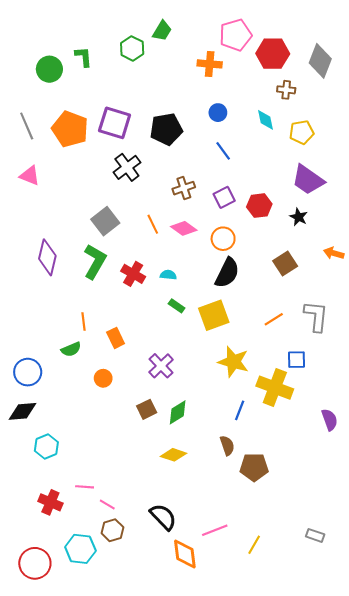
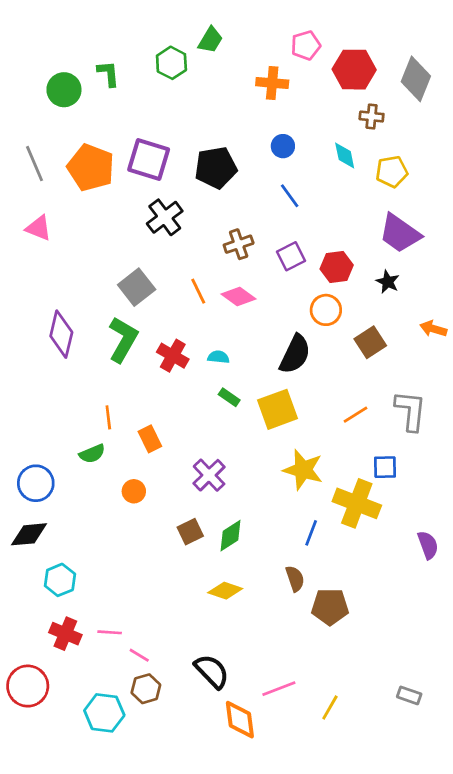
pink pentagon: (236, 35) -> (306, 45), size x0.7
orange circle: (223, 239) -> (326, 310), moved
red cross: (50, 502) -> (65, 634), moved
red circle: (35, 563) -> (28, 686), moved

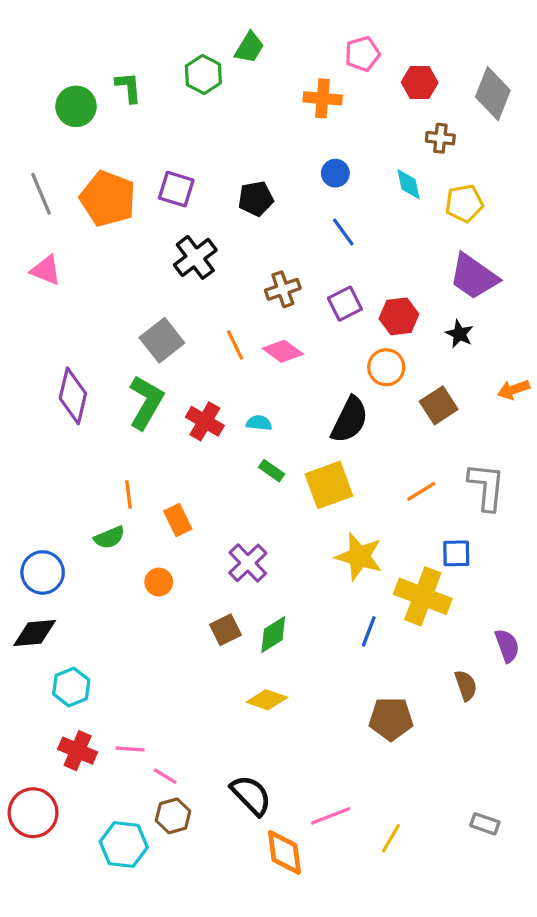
red hexagon: (354, 70) -> (420, 82), size x0.7
purple square: (149, 160) -> (176, 189), size x0.7
black pentagon: (216, 168) -> (256, 199), size x0.7
orange arrow: (433, 329) -> (513, 390), turned -35
brown semicircle: (295, 579) -> (466, 685), moved

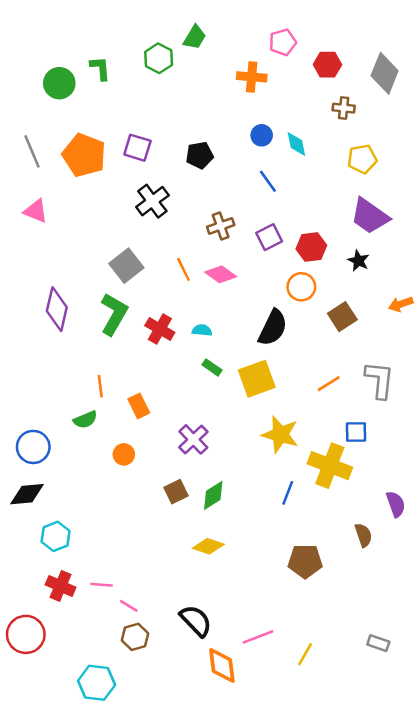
cyan diamond: (408, 184) -> (296, 144), moved
cyan hexagon: (124, 845) -> (97, 683), moved

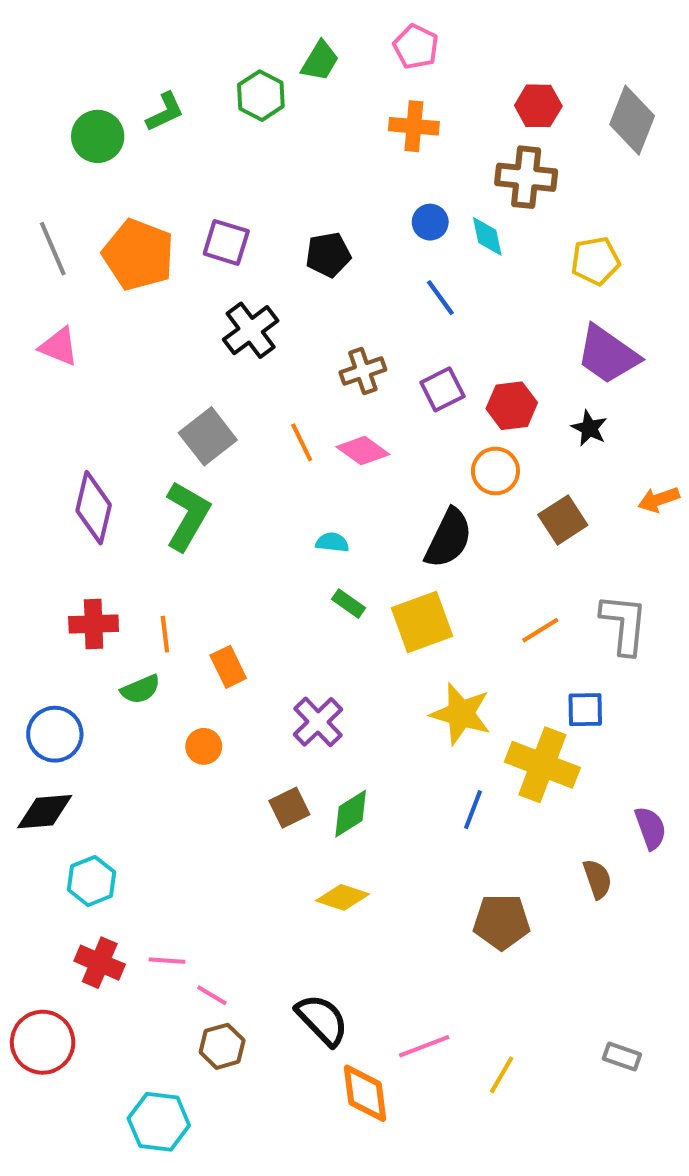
pink pentagon: (283, 42) -> (416, 47), moved, turned -30
green L-shape: (100, 68) -> (165, 112), turned 70
brown cross: (344, 108) -> (526, 177), moved, size x1.6
red cross: (160, 329) -> (94, 624), moved, turned -32

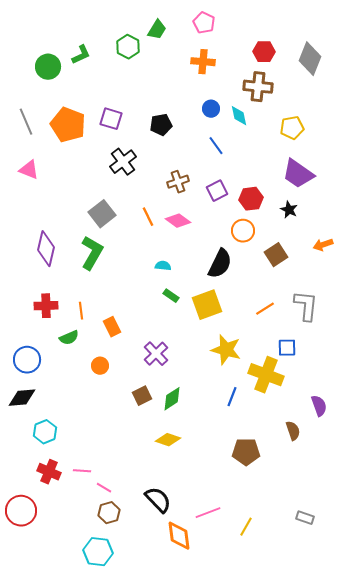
cyan hexagon: (159, 1122) -> (98, 552), moved

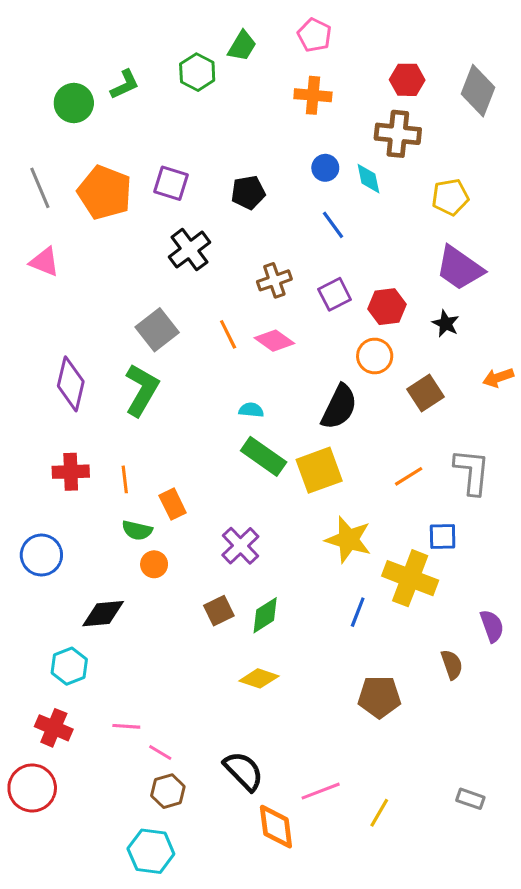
green rectangle: (171, 296) -> (264, 456), size x1.8
green semicircle: (69, 338) -> (137, 530), moved, turned 36
black diamond: (22, 398) -> (103, 614), moved
red cross: (49, 472) -> (54, 728), moved

